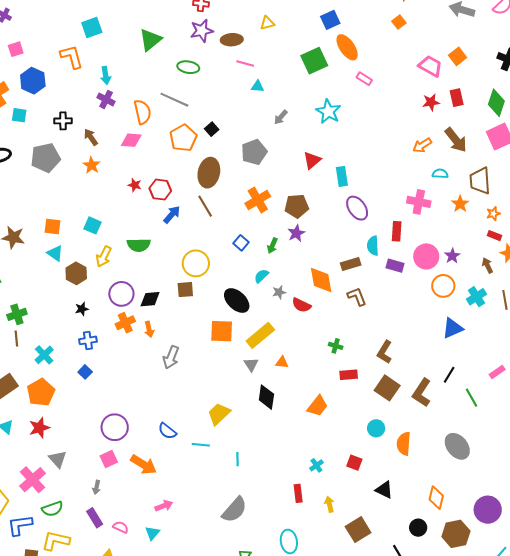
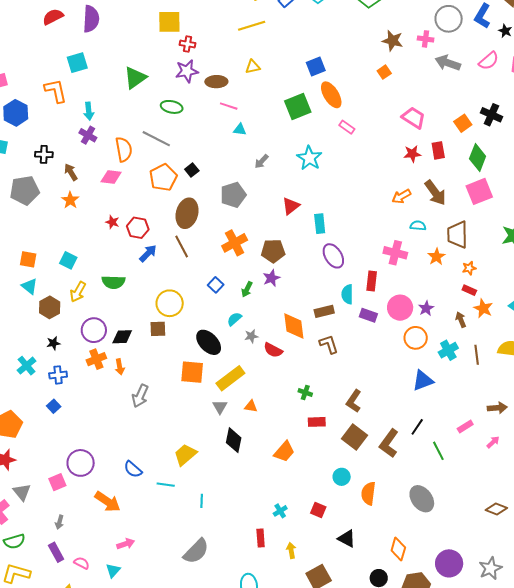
orange square: (458, 56) -> (463, 123), moved
cyan cross: (44, 355) -> (27, 366), moved
pink square: (109, 459) -> (57, 482), moved

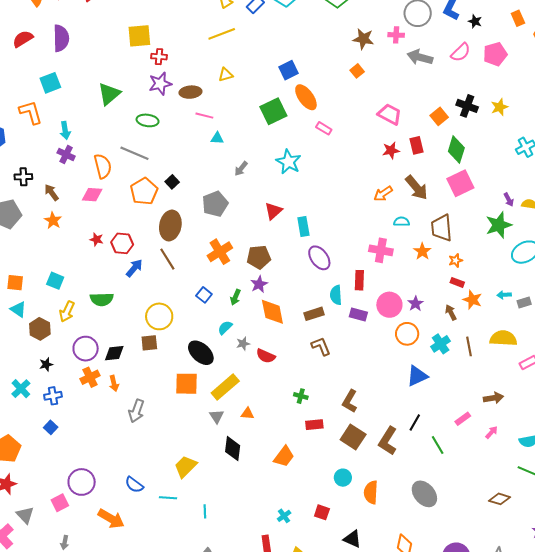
orange diamond: (294, 326) -> (272, 312), moved

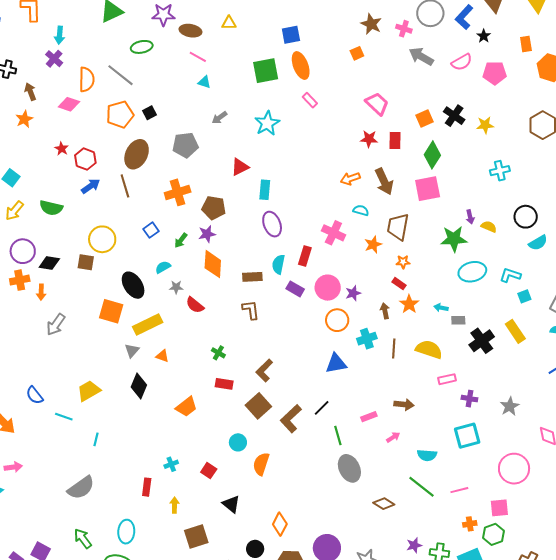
green ellipse: (148, 120) -> (142, 47), turned -35
gray ellipse: (424, 494) -> (349, 468), moved

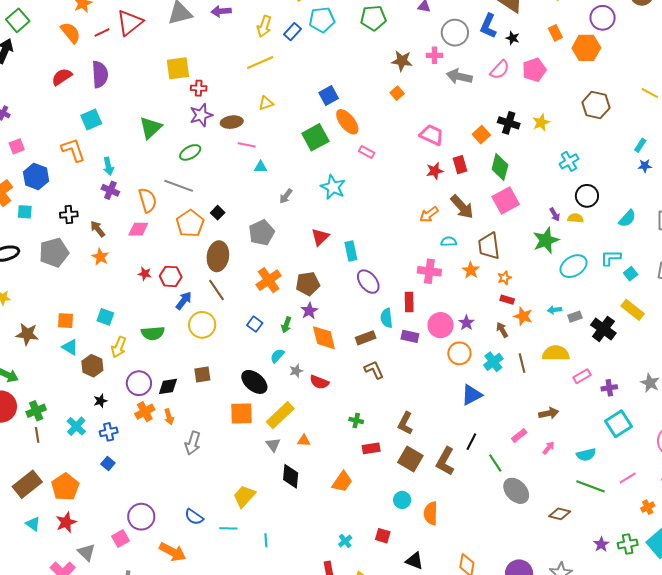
black circle: (526, 217) -> (587, 196), moved
yellow circle: (102, 239) -> (202, 325), moved

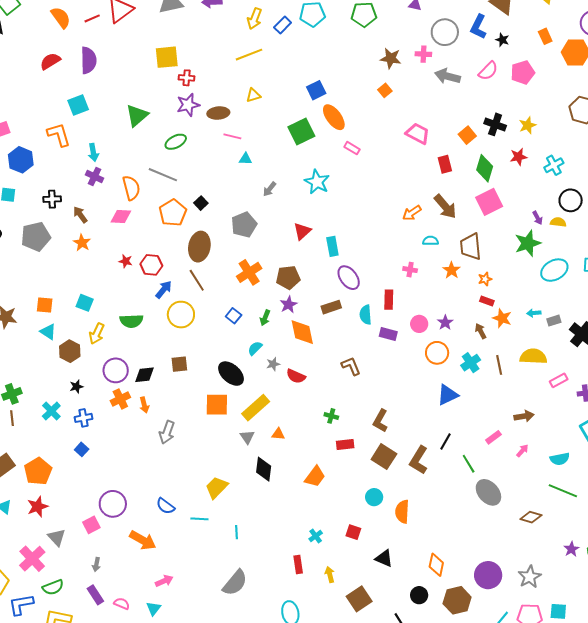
red star: (435, 171) -> (518, 157), moved
pink cross: (429, 271) -> (410, 270), size x0.6
pink circle: (440, 325) -> (419, 324), size x0.7
brown rectangle: (366, 338) -> (331, 307), moved

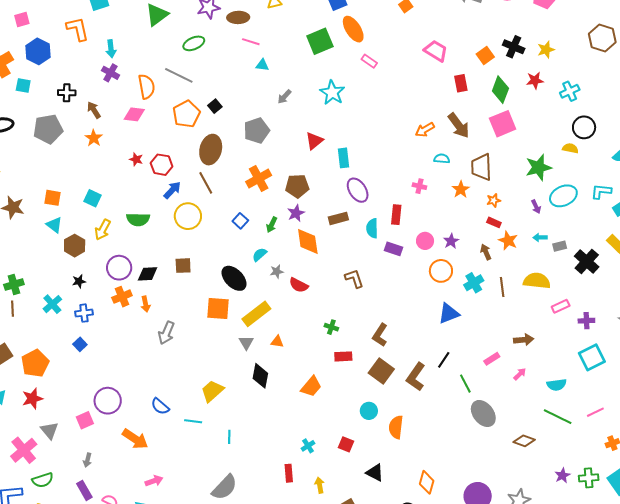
purple arrow: (537, 218) -> (536, 207), moved

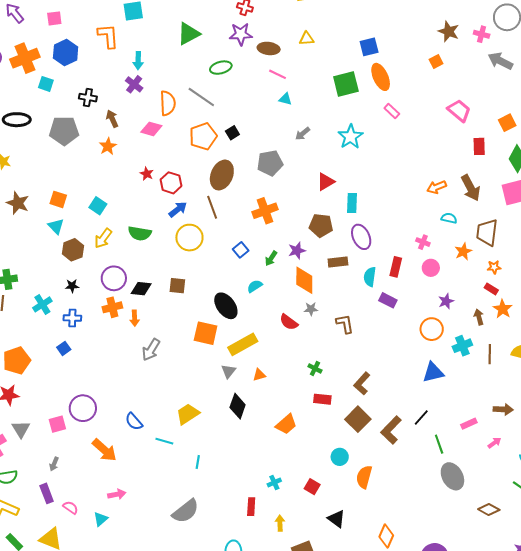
brown pentagon: (297, 186) -> (321, 225), moved
pink circle: (425, 241) -> (431, 268), moved
gray star: (277, 272) -> (311, 309), moved
orange triangle: (277, 342) -> (259, 375), turned -32

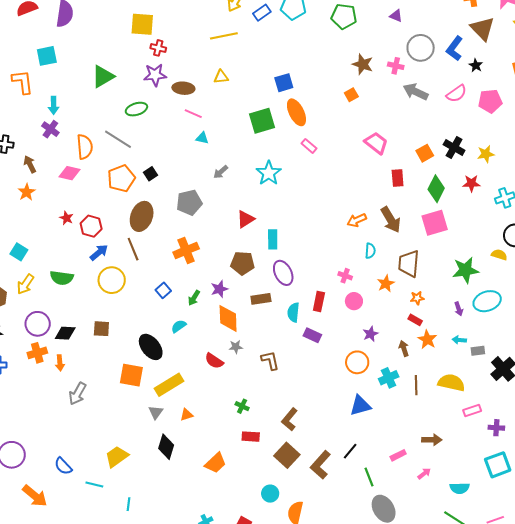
cyan semicircle: (449, 218) -> (370, 251), turned 84

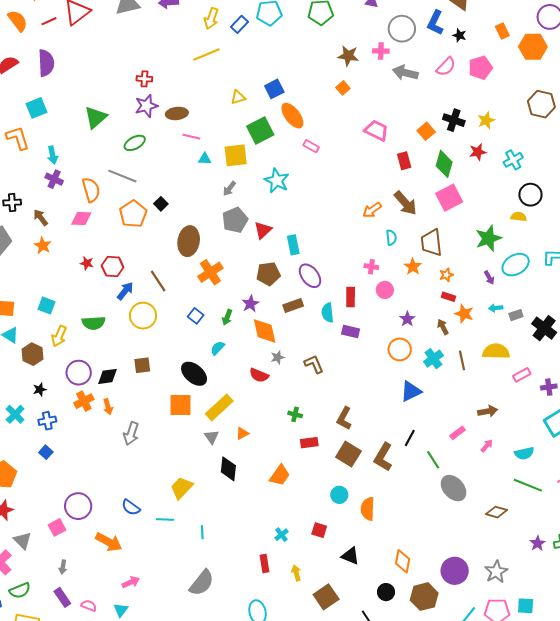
yellow square: (142, 24) -> (236, 155), moved
yellow triangle: (221, 77) -> (238, 97), moved
gray pentagon: (189, 203) -> (235, 220), moved
brown ellipse: (142, 216) -> (189, 241), moved

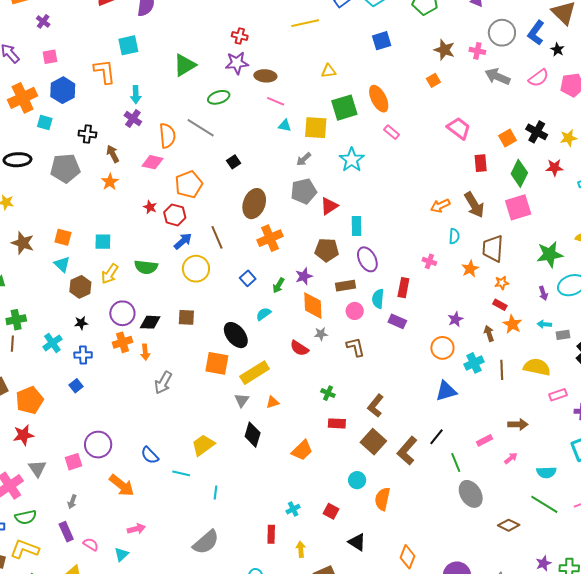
blue square: (274, 89) -> (382, 41), moved
orange pentagon: (133, 214) -> (189, 184), moved
pink circle: (385, 290) -> (355, 311), moved
cyan square: (47, 306) -> (103, 242), turned -30

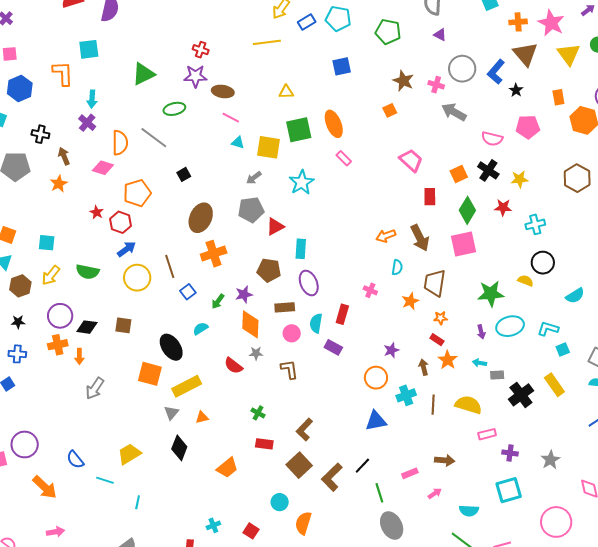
pink semicircle: (538, 78) -> (492, 139), moved, turned 45
brown line: (217, 237) -> (170, 266), moved

